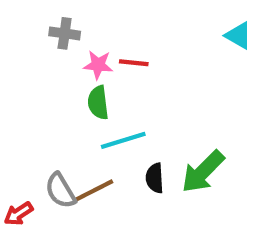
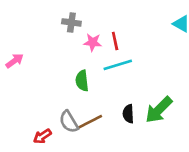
red line: (134, 63) -> (115, 41), turned 72
green semicircle: (98, 103) -> (82, 81), moved
cyan line: (123, 140) -> (118, 65), moved

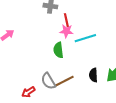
red line: (115, 41) -> (66, 20), moved
pink star: (93, 42) -> (66, 31), moved

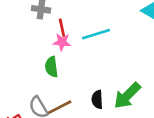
cyan line: (85, 38) -> (96, 34), moved

